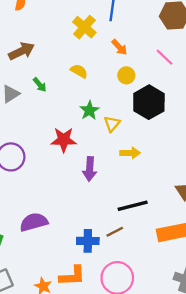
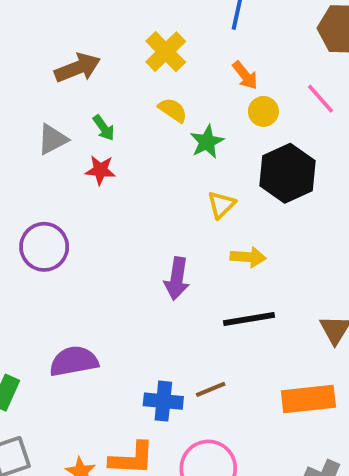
yellow cross: (84, 27) -> (166, 52), moved
yellow circle: (126, 75) -> (263, 111), moved
green star: (89, 110) -> (207, 142), moved
red star: (64, 140) -> (100, 170), moved, size x0.7
black line: (133, 206) -> (249, 319), moved

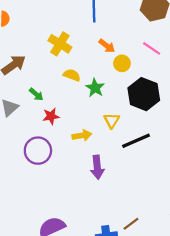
red star: (100, 170) -> (51, 116), moved
purple circle: (44, 247) -> (38, 151), moved
yellow arrow: (248, 257) -> (82, 135), moved
black line: (249, 319) -> (136, 141), moved

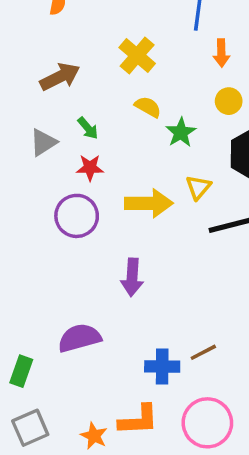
orange arrow: (107, 46) -> (221, 53), moved, turned 42
red star: (51, 116) -> (90, 168), moved
yellow arrow: (82, 135) -> (149, 203), size x1.5
purple arrow: (97, 167) -> (132, 277), moved

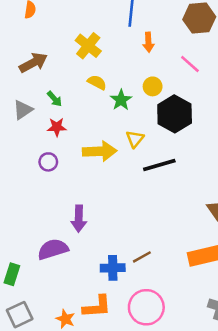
yellow circle: (229, 101) -> (153, 86), moved
purple circle: (77, 216) -> (48, 162), size x0.6
purple arrow: (132, 277) -> (79, 219), moved

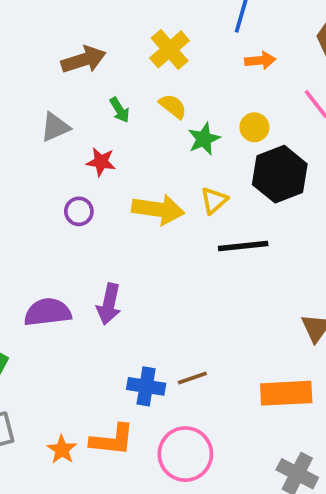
orange arrow: (148, 42) -> (260, 60), turned -102
green arrow: (54, 99) -> (120, 110), moved
purple semicircle: (53, 249) -> (48, 312), moved

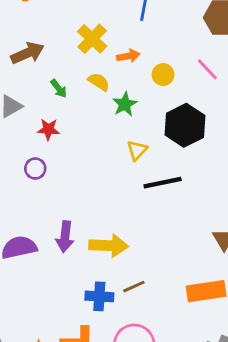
orange arrow: (260, 60) -> (128, 56), moved
yellow circle: (254, 127) -> (163, 75), moved
yellow arrow: (158, 209) -> (109, 246), moved

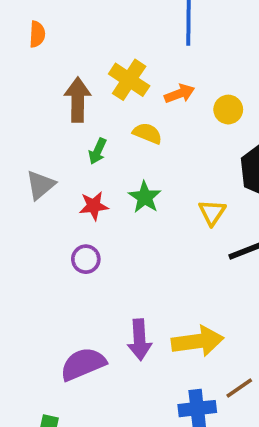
brown arrow: (27, 53) -> (78, 100), moved, turned -56
green arrow: (59, 89) -> (98, 151), turned 72
green star: (125, 104) -> (145, 197), moved

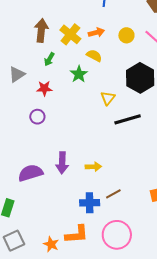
yellow cross: (129, 80) -> (70, 34), moved
yellow circle: (228, 110) -> (126, 35), moved
yellow semicircle: (147, 133) -> (94, 56), moved
green star: (145, 197) -> (79, 74), moved
yellow arrow: (198, 341) -> (93, 167), size x0.6

